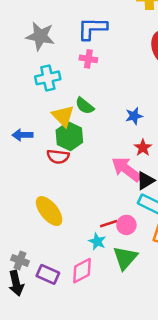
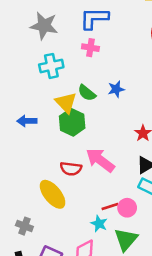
blue star: (134, 116) -> (116, 89), moved
red semicircle: (58, 157) -> (71, 169), moved
pink arrow: (126, 169) -> (100, 160), moved
gray cross: (20, 260) -> (24, 226), moved

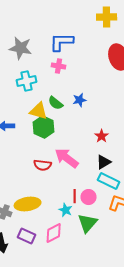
yellow triangle: (66, 103) -> (39, 111), turned -30
yellow ellipse: (53, 194) -> (28, 204), moved, turned -60
red line: (110, 207) -> (75, 196), turned -72

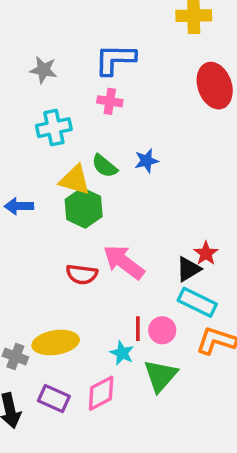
gray star: (21, 48) -> (43, 70), size x0.7
red star: (102, 136) -> (206, 253), moved

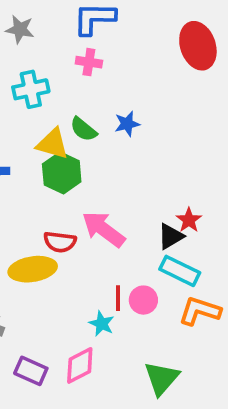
yellow ellipse: (56, 343) -> (33, 269), moved
green triangle: (160, 376) -> (162, 378), moved

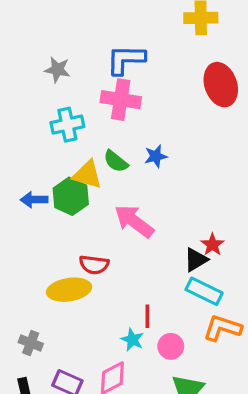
pink cross: (89, 62) -> (121, 100), size x1.6
green hexagon: (62, 173) -> (71, 196), moved
pink arrow: (103, 229) -> (134, 221), moved
pink circle: (143, 300) -> (171, 346), moved

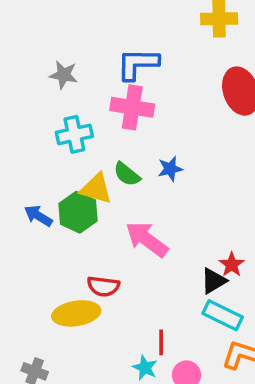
blue arrow: (34, 200) -> (38, 216), turned 32

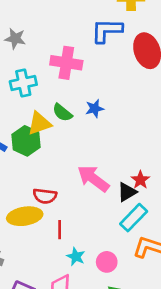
blue L-shape: (138, 64) -> (107, 31), moved
yellow triangle: (96, 189) -> (39, 123), turned -35
pink arrow: (147, 239) -> (93, 179), moved
cyan rectangle: (223, 315) -> (134, 218), turned -72
red line: (161, 342) -> (60, 230), moved

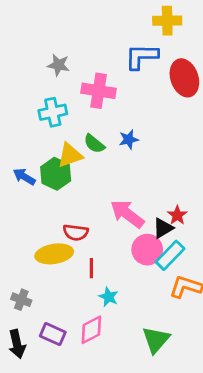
gray star: (15, 39) -> (58, 65), moved
pink circle: (107, 262) -> (147, 250), moved, size x1.4

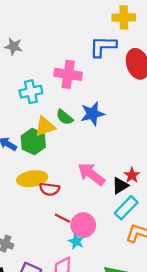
gray star: (58, 65) -> (14, 46), moved
blue star: (129, 139) -> (92, 114), size x1.5
pink circle: (147, 250) -> (83, 225), moved
yellow ellipse: (54, 254) -> (32, 179), moved
red line: (91, 268) -> (62, 218), turned -63

